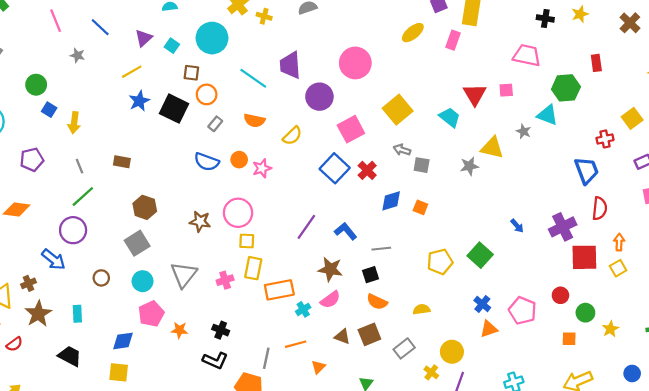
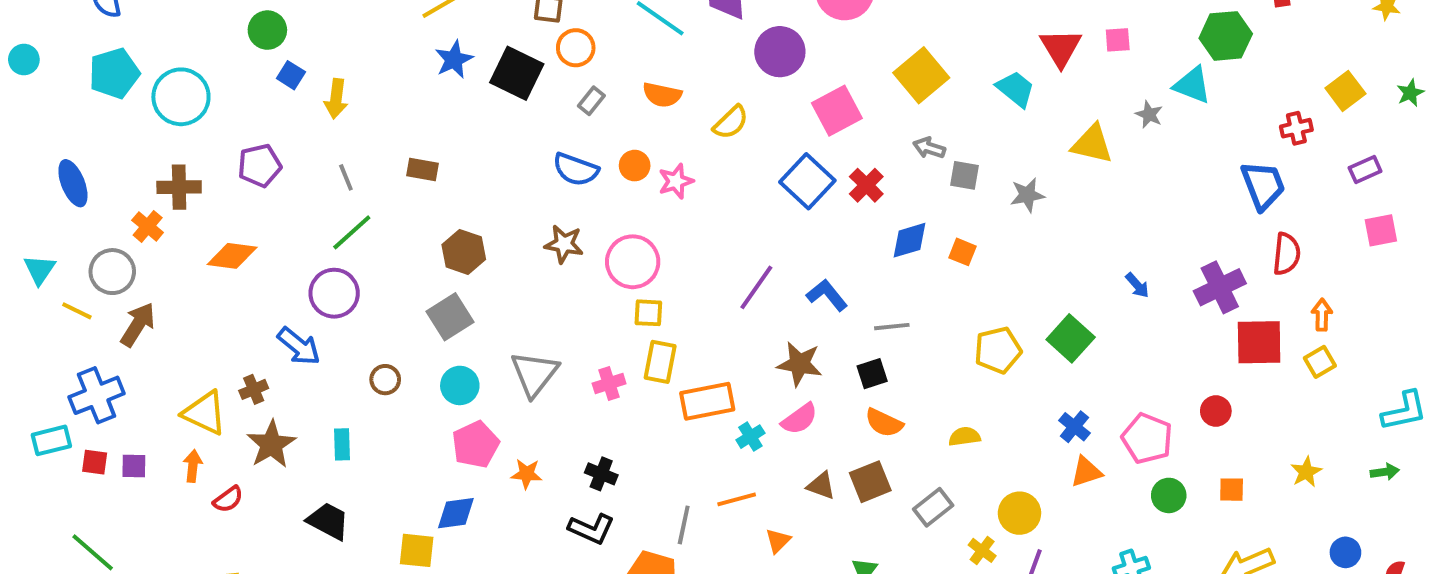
gray star: (469, 166) -> (1027, 195), moved
brown star: (200, 221) -> (564, 244), moved
green circle: (585, 313) -> (1169, 495), moved
blue diamond: (123, 341) -> (456, 513), moved

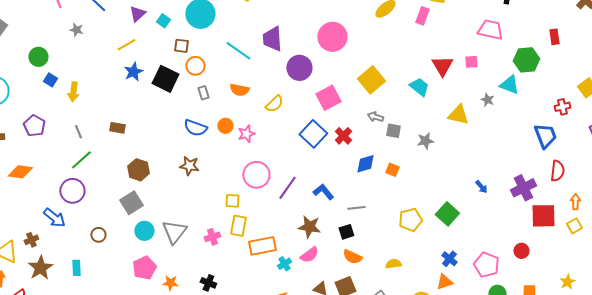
gray rectangle: (591, 101) -> (203, 93), turned -56
purple pentagon: (260, 166) -> (34, 126), turned -30
pink circle: (633, 262) -> (256, 175), moved
cyan circle: (460, 385) -> (144, 231), moved
orange triangle: (1086, 472) -> (444, 282), moved

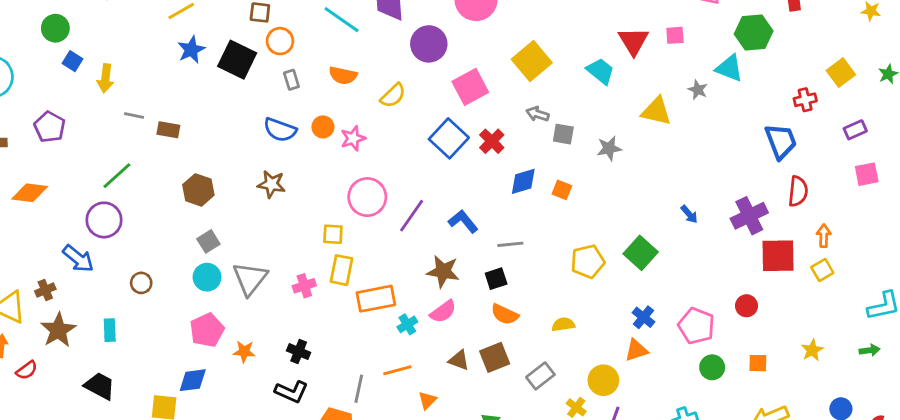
gray line: (78, 132) -> (134, 115), moved, turned -56
gray square: (131, 203) -> (208, 241), moved, size x0.7

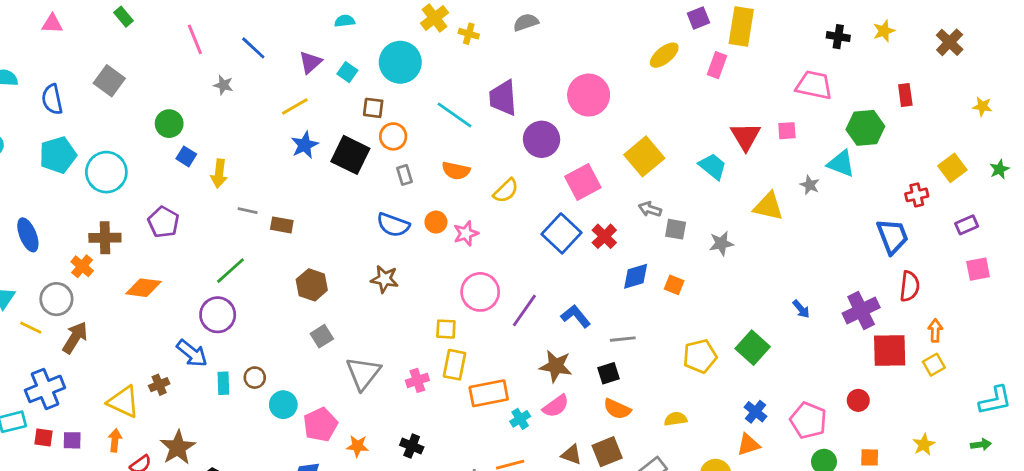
cyan circle: (207, 277) -> (283, 405), moved
brown star: (58, 330) -> (178, 447), moved
cyan rectangle: (110, 330) -> (223, 383), moved

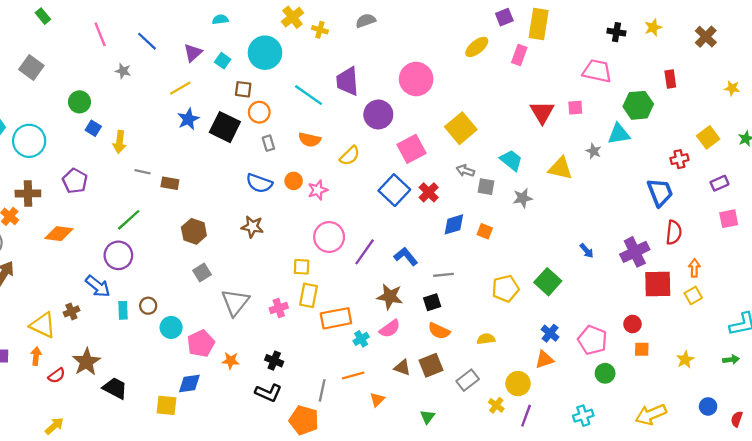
cyan triangle: (841, 164) -> (619, 134), turned -30
cyan trapezoid: (713, 166) -> (511, 160), moved
orange square: (870, 457) -> (642, 349), moved

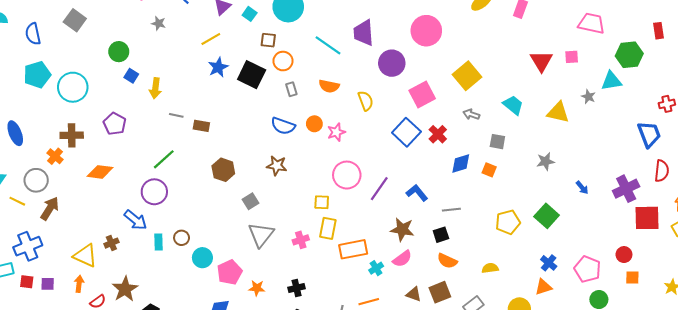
yellow semicircle: (350, 156) -> (366, 101), turned -66
gray square: (486, 187) -> (497, 142), moved
gray star: (523, 198) -> (546, 161), moved
gray square: (202, 273) -> (251, 201), moved
black cross: (274, 361) -> (297, 288), turned -35

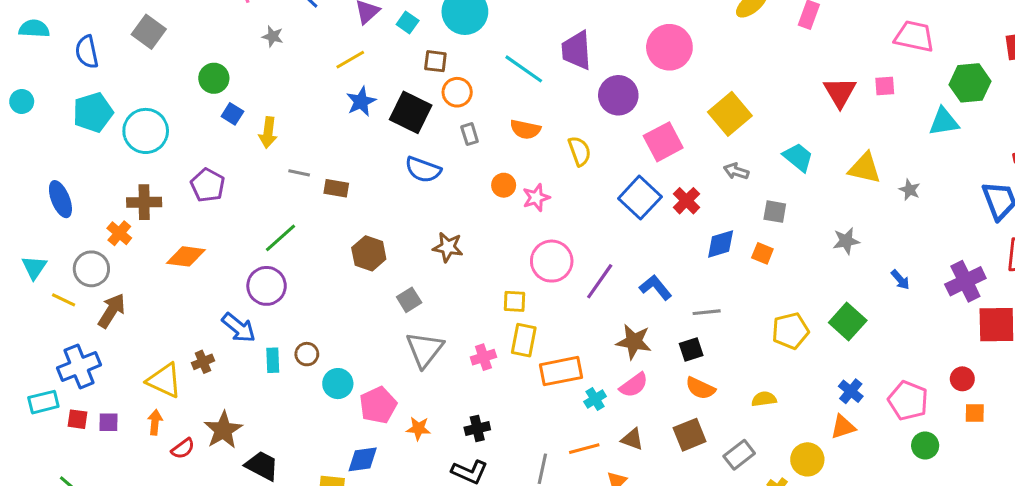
gray star: (588, 97) -> (910, 190), moved
blue semicircle: (283, 126) -> (423, 170), moved
brown triangle: (414, 294) -> (632, 439), moved

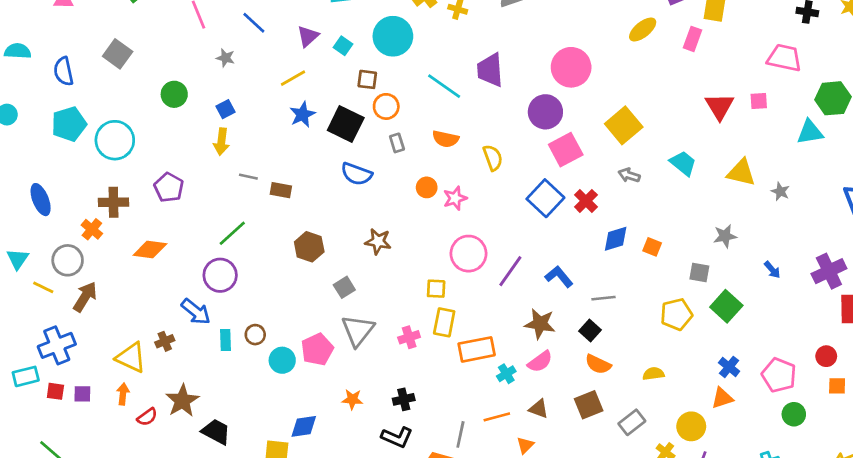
purple circle: (618, 95) -> (545, 112), moved
blue square: (232, 114) -> (226, 109), moved, turned 30
gray square: (775, 212) -> (699, 272), moved
black square: (691, 349) -> (590, 331), turned -30
pink pentagon: (378, 405) -> (317, 349), moved

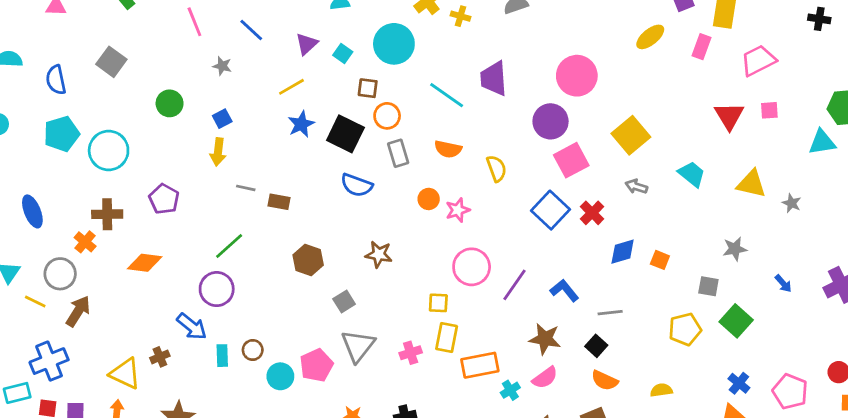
pink trapezoid: (784, 58) -> (758, 60), moved, turned -39
gray rectangle: (397, 143) -> (398, 153), size x1.4

